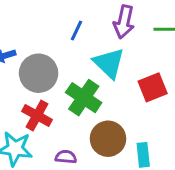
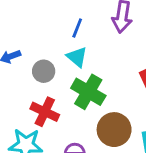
cyan triangle: (109, 63) -> (77, 57), moved, size x0.7
gray circle: (39, 73) -> (44, 71), size x0.6

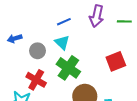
blue line: (77, 28) -> (64, 22), turned 40

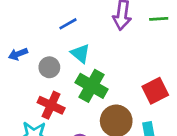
blue line: (64, 22) -> (68, 24), moved
red square: (116, 61) -> (155, 91), moved

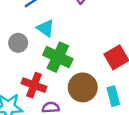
red cross: (51, 105) -> (34, 85), moved

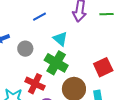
cyan triangle: (46, 28) -> (60, 39), moved

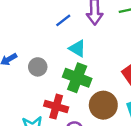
blue line: (39, 17) -> (63, 20), moved

